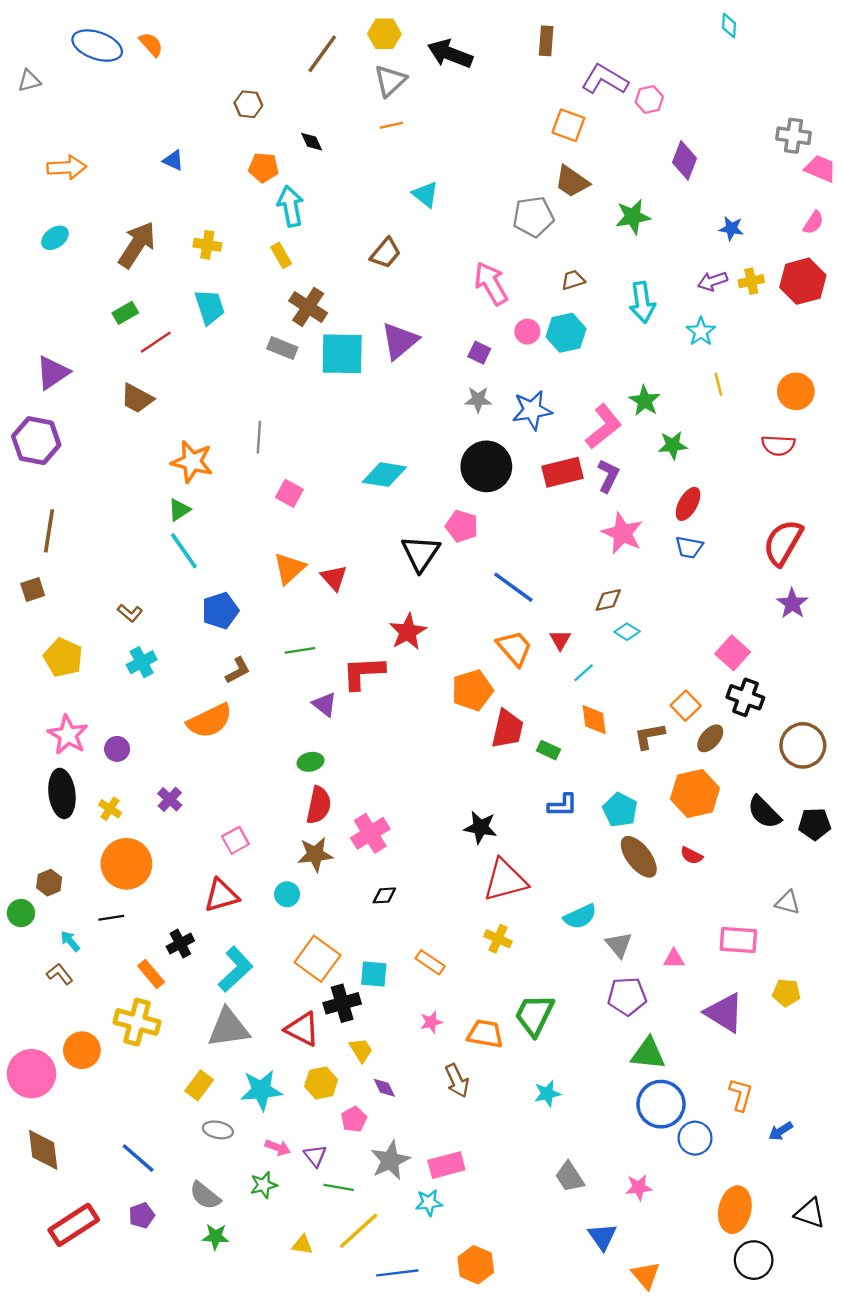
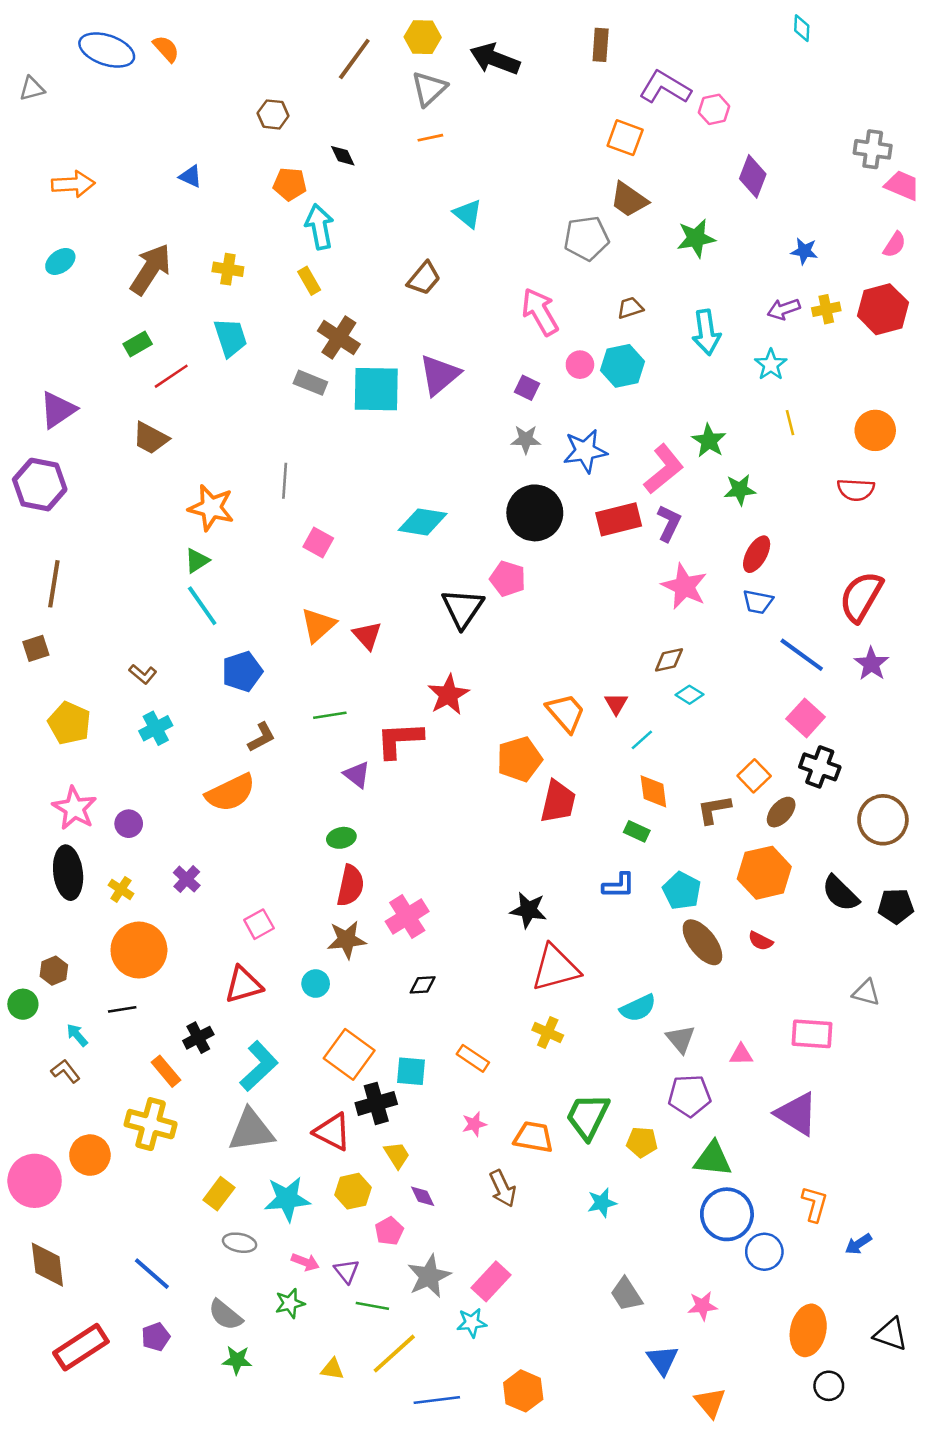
blue line: (513, 587) -> (802, 655), moved
green rectangle: (548, 750) -> (637, 831), moved
yellow pentagon: (786, 993) -> (642, 1142), moved
pink rectangle: (446, 1165) -> (491, 1281), turned -32
black circle: (754, 1260) -> (829, 1386), size x0.7

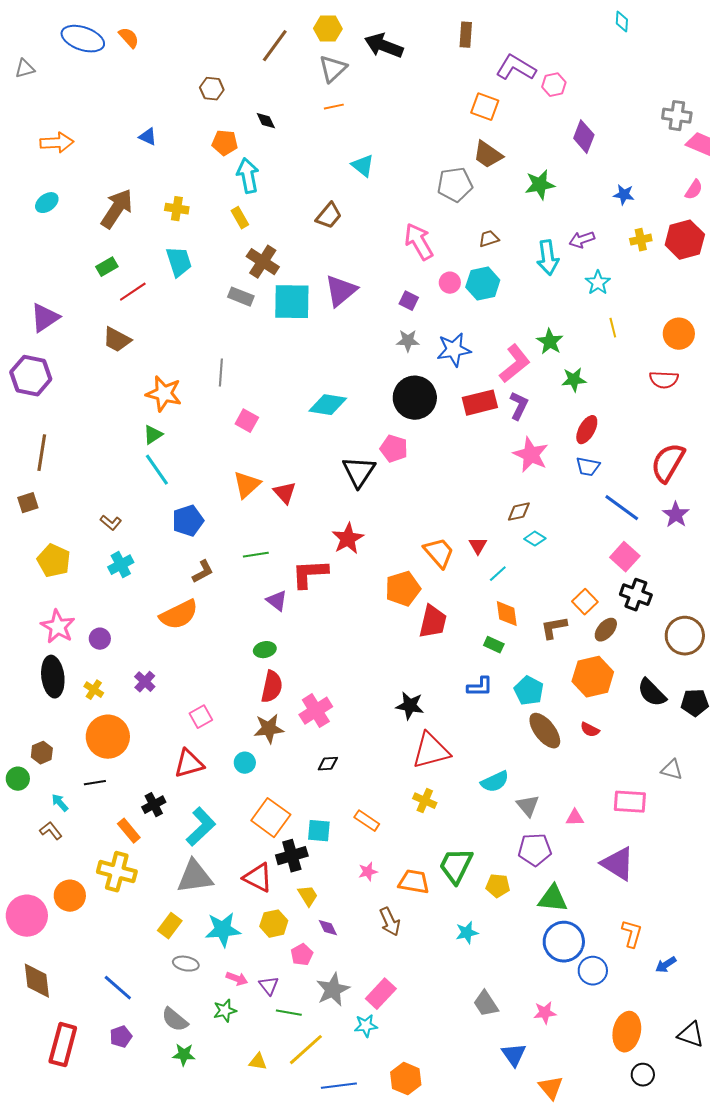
purple arrow: (784, 309) -> (582, 240), moved
red rectangle: (81, 1347) -> (63, 1045), turned -42

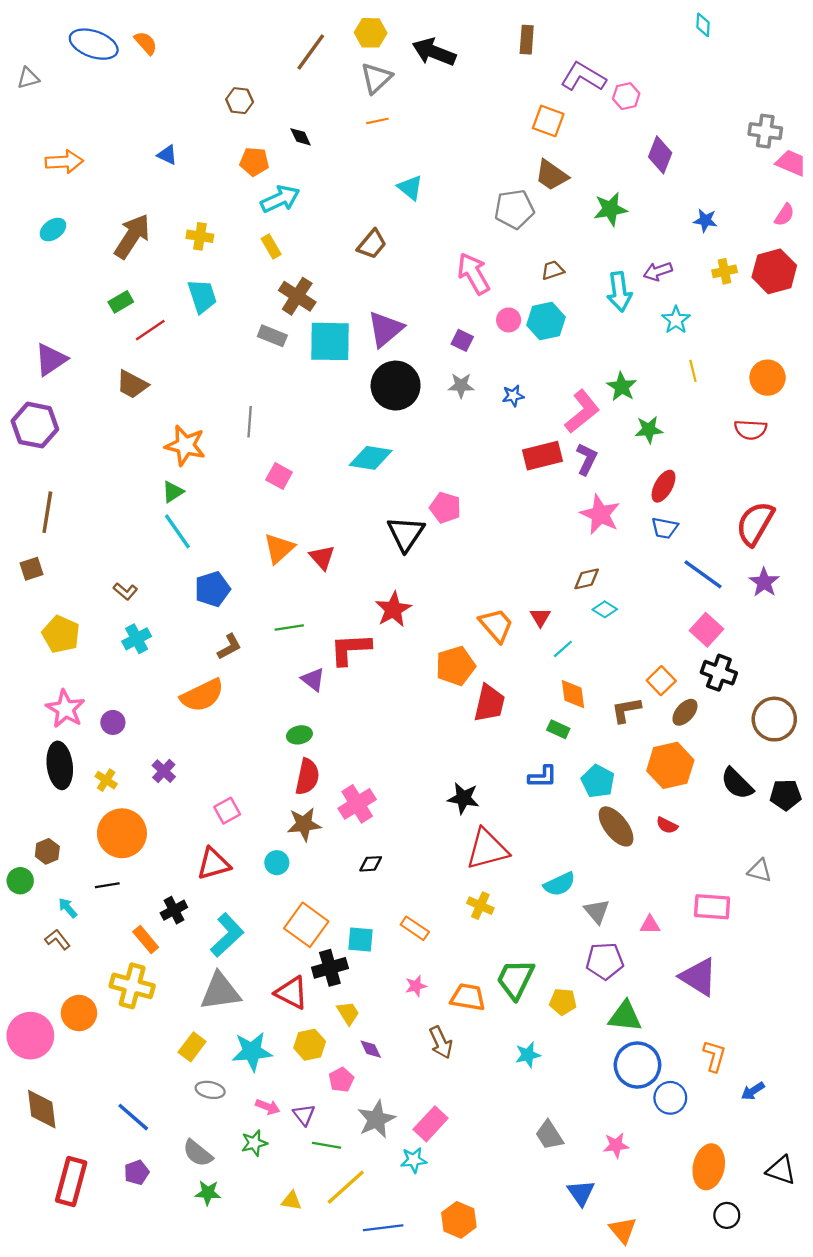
cyan arrow: (248, 176) -> (280, 199), turned 76
blue star: (454, 350) -> (513, 396), size x0.6
black circle: (415, 398) -> (396, 386), moved

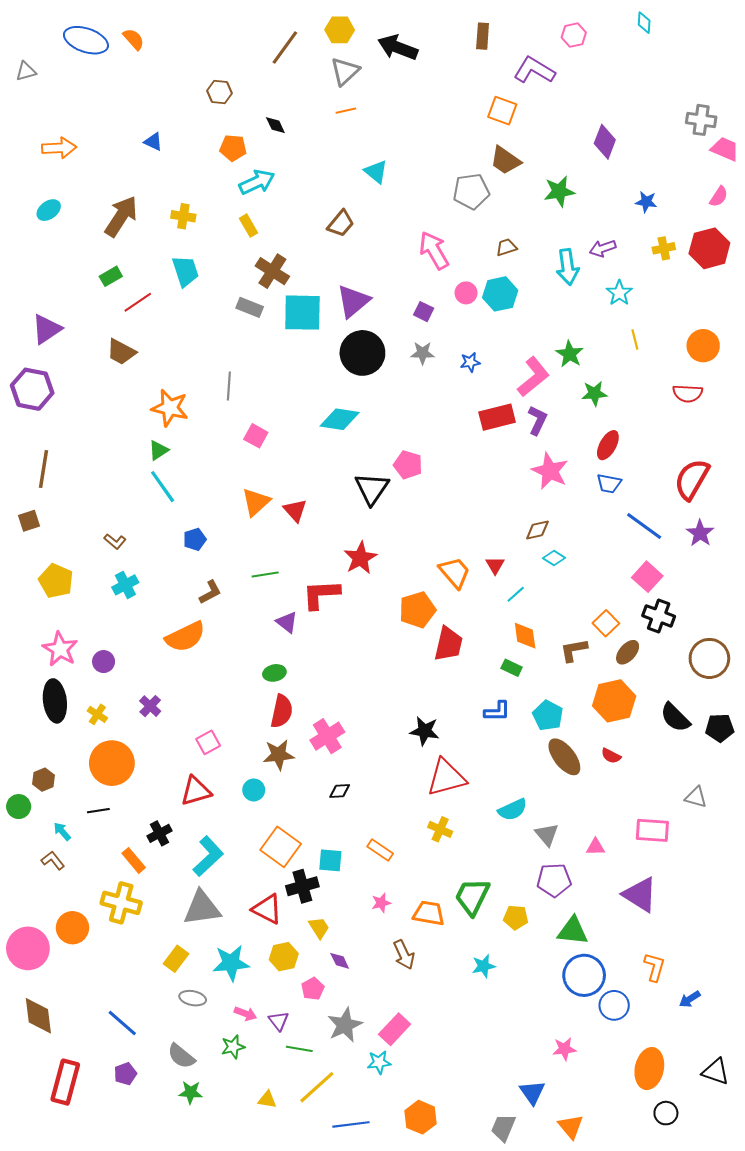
pink hexagon: (626, 96) -> (574, 35), moved
blue pentagon: (212, 589) -> (195, 539), size x0.7
gray trapezoid: (549, 1135) -> (503, 1128), moved, turned 56

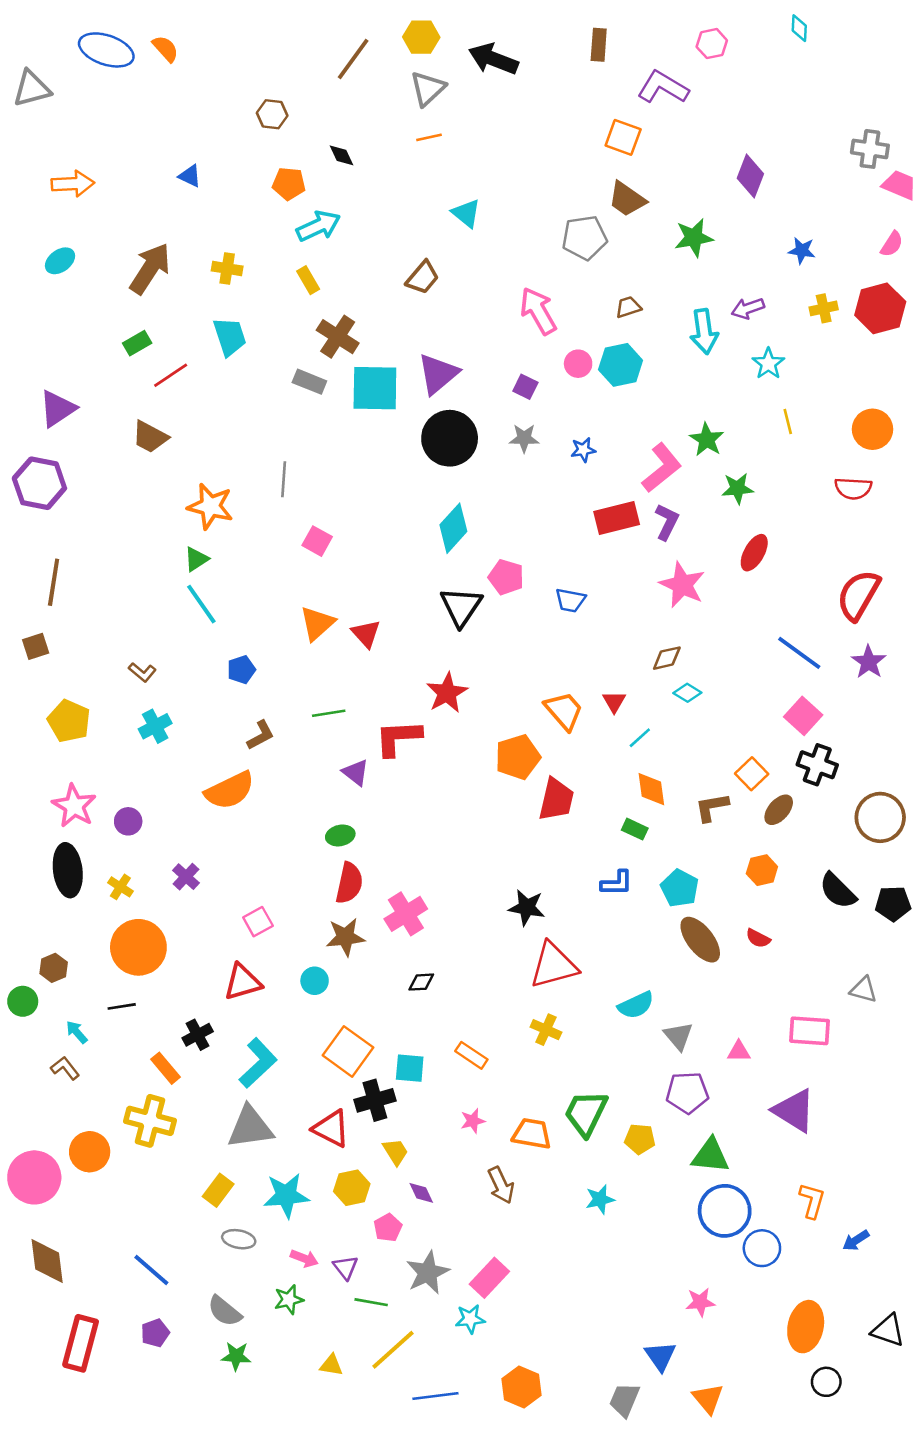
gray triangle: (26, 71) -> (32, 89), size x1.5
cyan diamond: (340, 419) -> (453, 528), moved, turned -57
blue trapezoid: (609, 483) -> (570, 600), moved
orange hexagon: (614, 701) -> (762, 870), size x0.6

